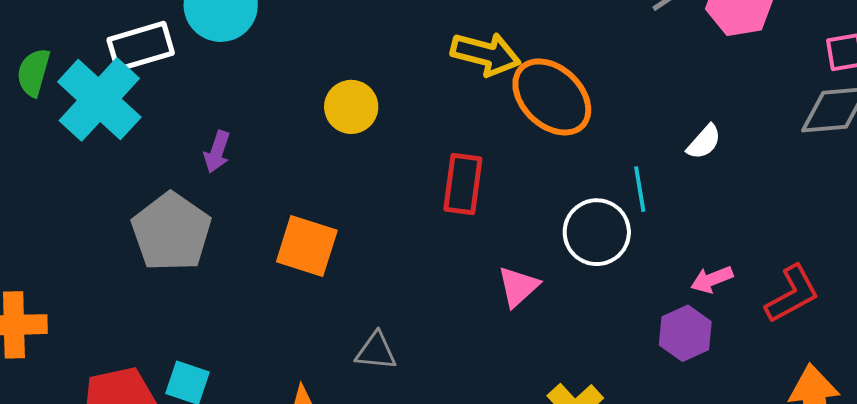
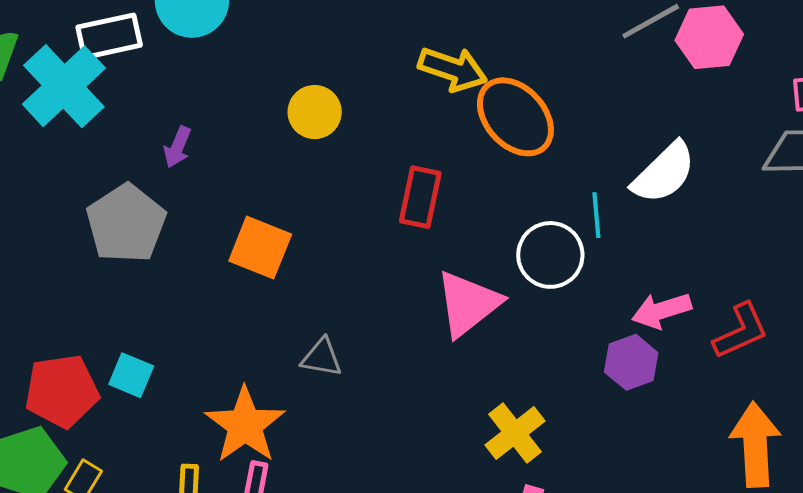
white semicircle: (704, 142) -> (664, 173), size x1.8
pink arrow: (712, 279) -> (662, 311), size x1.4
pink triangle: (518, 287) -> (468, 304), size x1.6

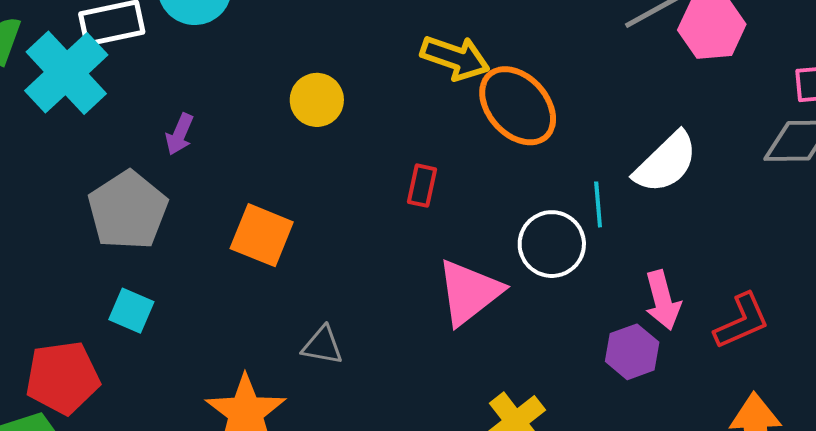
red rectangle: (420, 197) -> (422, 186), size x0.7
pink arrow: (662, 311) -> (663, 300), turned -88
cyan square: (131, 375) -> (131, 311), moved

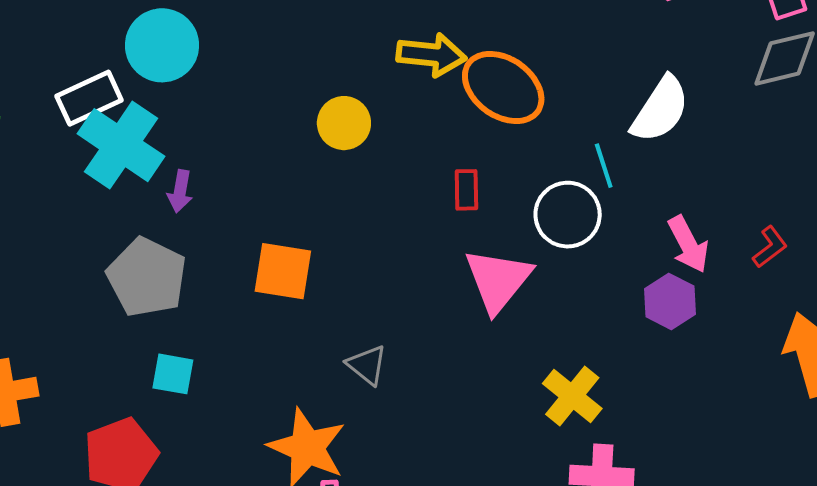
cyan cross: (66, 73) -> (121, 145), moved
yellow circle: (317, 100) -> (344, 123), moved
red rectangle: (422, 186) -> (466, 190), moved
red L-shape: (742, 321) -> (770, 247), size x0.7
gray triangle: (322, 345) -> (367, 365), turned 42

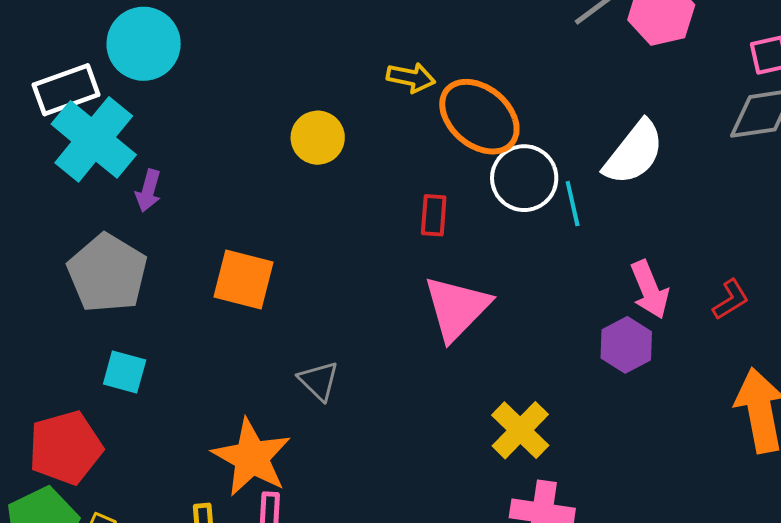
yellow arrow: (431, 55) -> (411, 77), size x0.7
white circle: (568, 215) -> (524, 178), moved

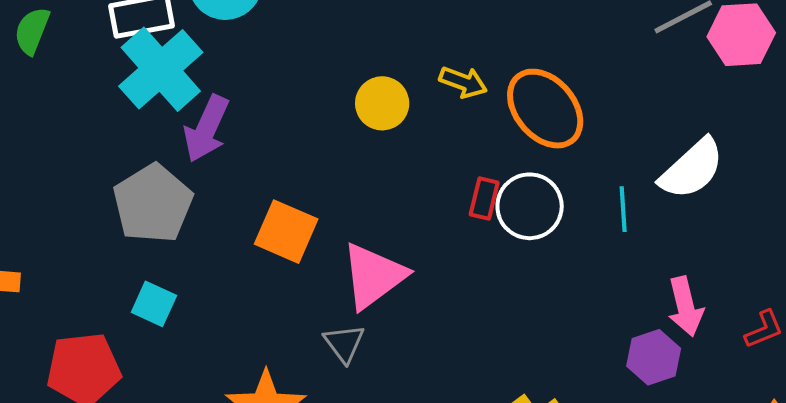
yellow arrow: (411, 77) -> (463, 82), moved
white circle: (524, 178) -> (530, 206), moved
purple arrow: (148, 191) -> (206, 129), size x1.6
pink triangle: (457, 308) -> (374, 276), moved

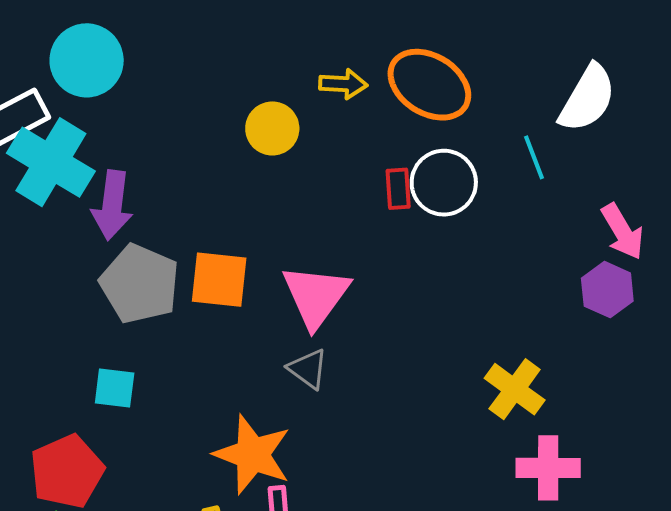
gray pentagon: (153, 204) -> (140, 284), moved

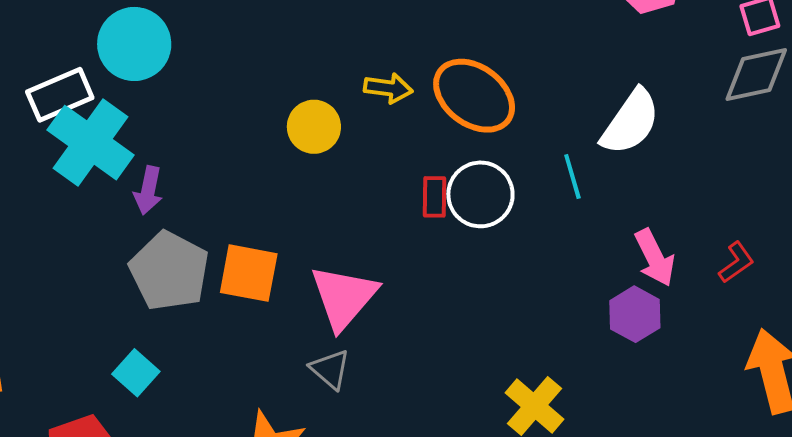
purple arrow: (112, 205) -> (148, 190), size x0.7
cyan square: (115, 388) -> (136, 373), turned 30

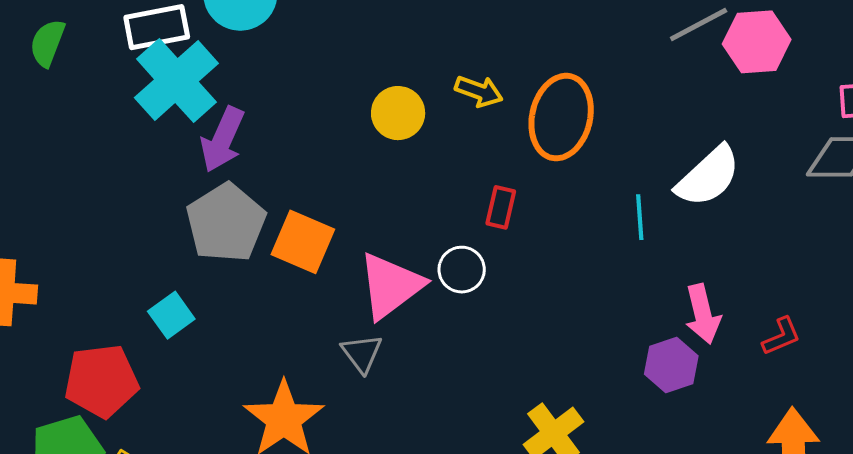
orange ellipse: (474, 96) -> (561, 117), turned 54
purple arrow: (148, 190) -> (223, 140), size x1.4
white circle: (480, 194) -> (462, 270), moved, size x0.7

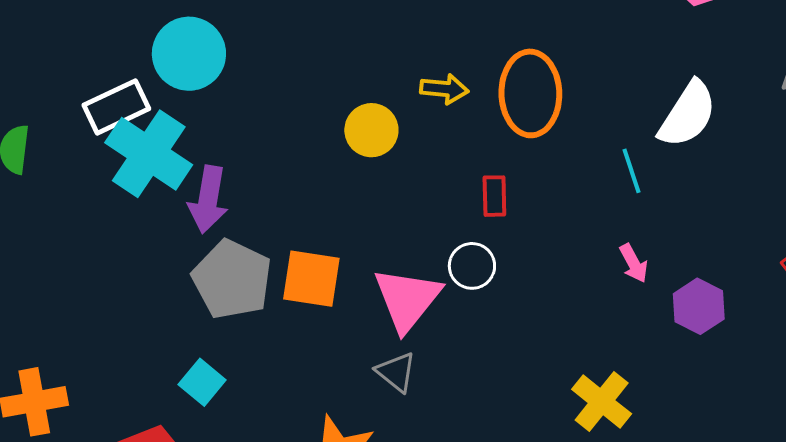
pink arrow: (703, 314) -> (634, 263), moved, size x0.7

